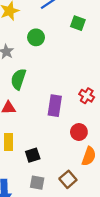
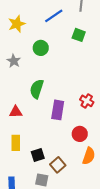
green semicircle: (18, 79) -> (37, 89), moved
brown square: (68, 179) -> (58, 165), moved

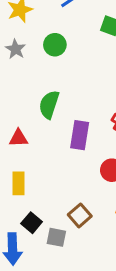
gray star: (14, 61) -> (16, 49), moved
black square: (38, 155) -> (32, 223), moved, turned -32

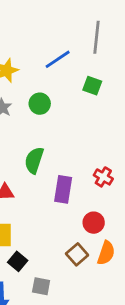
brown square: (80, 215) -> (77, 254), moved
black square: (32, 223) -> (18, 261), moved

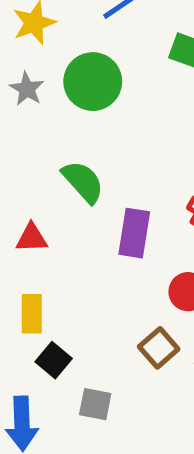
green circle: (40, 104) -> (93, 82), size x1.5
green semicircle: (34, 160) -> (83, 182), turned 120

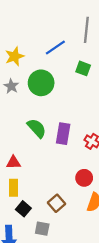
purple rectangle: (134, 233) -> (63, 134), moved
red triangle: (32, 238) -> (13, 162), moved
brown square: (159, 348) -> (57, 203), moved

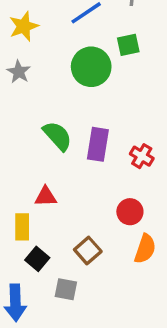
green square: (83, 68) -> (128, 45), turned -32
green circle: (41, 83) -> (91, 67), moved
red triangle: (13, 162) -> (46, 197), moved

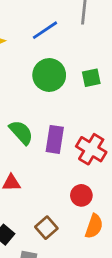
green square: (128, 45) -> (91, 78), moved
red cross: (142, 156) -> (91, 149), size x1.5

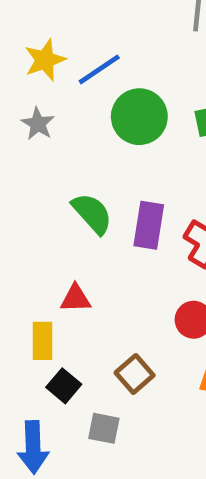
blue line: (45, 30) -> (99, 69), moved

